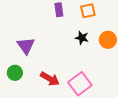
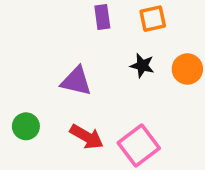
purple triangle: (26, 46) -> (76, 81), moved, turned -42

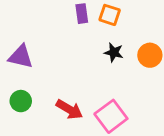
orange square: (153, 19) -> (110, 15), moved, turned 30
purple triangle: (76, 81) -> (21, 57), moved

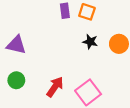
red arrow: (69, 109) -> (55, 87), turned -85

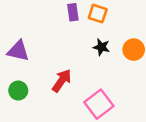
red arrow: (55, 87) -> (62, 81), moved

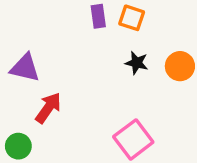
red arrow: (62, 81) -> (48, 108), moved
green circle: (18, 91) -> (18, 146), moved

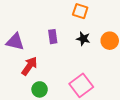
purple rectangle: (98, 16) -> (53, 37), moved
green circle: (18, 146) -> (40, 89), moved

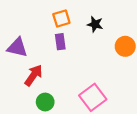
orange square: (80, 11) -> (61, 18), moved, turned -35
black star: (83, 39) -> (95, 24), moved

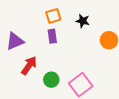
purple triangle: (17, 47) -> (15, 41), turned -36
green circle: (45, 102) -> (51, 80), moved

